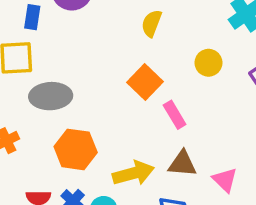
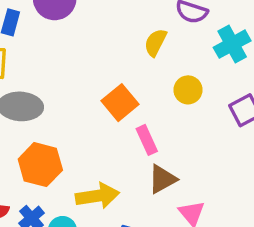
yellow semicircle: (152, 23) -> (155, 42), moved
brown triangle: (182, 164) -> (162, 179), moved, turned -40

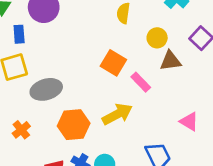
brown triangle: (162, 179) -> (170, 61), moved, turned 40
yellow arrow: (97, 196) -> (117, 114), moved

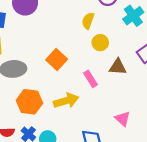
yellow circle: (157, 38) -> (100, 43), moved
orange square: (113, 63) -> (57, 60), moved

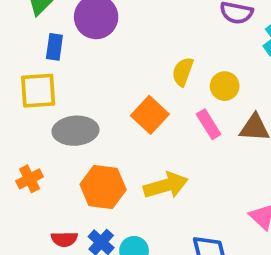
yellow semicircle: (88, 21) -> (183, 72), moved
pink rectangle: (90, 79) -> (209, 124), moved

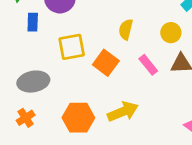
yellow circle: (225, 86) -> (171, 33), moved
yellow square: (38, 91) -> (72, 47), moved
gray ellipse: (75, 131) -> (33, 82), moved

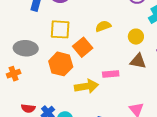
yellow semicircle: (126, 30) -> (103, 26), turned 42
pink rectangle: (148, 65) -> (111, 74), moved, turned -70
orange hexagon: (78, 118) -> (61, 64), moved

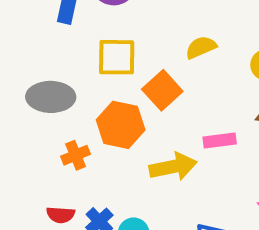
orange cross: (14, 74) -> (76, 155), moved

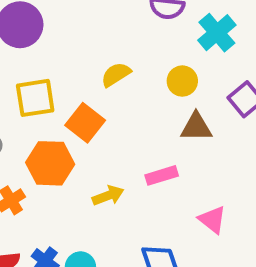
pink rectangle: (220, 141) -> (162, 175), moved
yellow arrow: (173, 167) -> (108, 196), size x0.7

